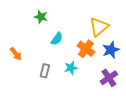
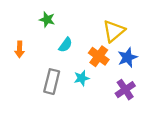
orange arrow: (16, 54) -> (20, 49), moved, turned 40
gray rectangle: (45, 71) -> (52, 82), size x1.5

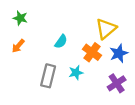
green star: (47, 20) -> (20, 18), moved
orange arrow: (20, 49) -> (18, 46), turned 40

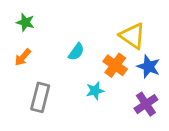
yellow triangle: (106, 29) -> (133, 36), turned -45
blue star: (119, 53) -> (149, 67), turned -30
gray rectangle: (48, 76) -> (40, 97), moved

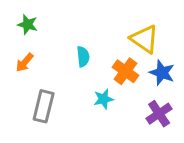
cyan semicircle: (76, 52) -> (83, 57), turned -42

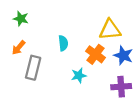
yellow triangle: (144, 39) -> (110, 30), turned -40
gray rectangle: (44, 106) -> (33, 68), moved
purple cross: (159, 114) -> (121, 87), turned 30

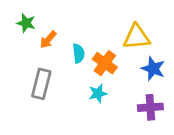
orange arrow: (19, 48) -> (48, 40), moved
orange cross: (95, 54) -> (105, 63), moved

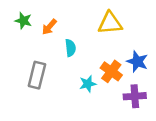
yellow triangle: (137, 37) -> (110, 23), moved
orange arrow: (48, 40) -> (49, 27), moved
orange cross: (105, 63) -> (111, 71), moved

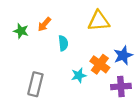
green star: (23, 21) -> (21, 31), moved
blue star: (137, 62) -> (123, 55), turned 30
gray rectangle: (37, 75) -> (35, 84), moved

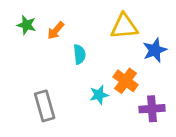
green star: (21, 31) -> (26, 25), moved
blue star: (123, 55) -> (155, 50), moved
gray rectangle: (35, 84) -> (45, 106), turned -30

